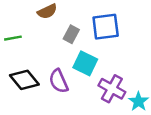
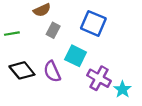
blue square: (106, 27) -> (93, 23), turned 30
gray rectangle: (71, 34) -> (53, 30), moved

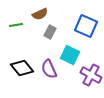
green line: (12, 34) -> (16, 25), moved

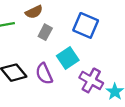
cyan square: (70, 55) -> (68, 58), turned 30

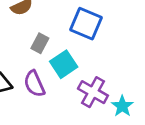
gray rectangle: (45, 32) -> (40, 43), moved

